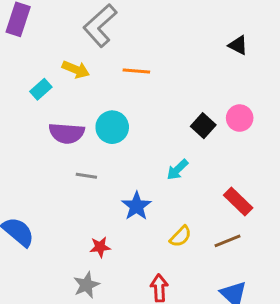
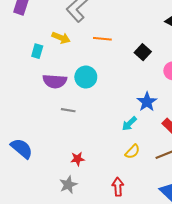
cyan rectangle: (41, 89) -> (37, 51), turned -32
black square: (203, 126) -> (143, 52), moved
cyan arrow: (177, 170) -> (129, 124), moved
blue star: (136, 206) -> (147, 102), moved

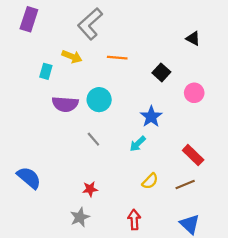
blue star: (147, 102) -> (151, 117), moved
gray line: (68, 110) -> (93, 139), moved, turned 40
cyan arrow: (129, 124) -> (138, 144), moved

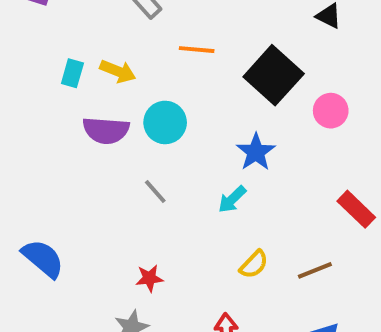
yellow arrow: (72, 57) -> (118, 71), moved
black square: (161, 72) -> (274, 75), size x1.8
red rectangle: (193, 155) -> (356, 209), moved

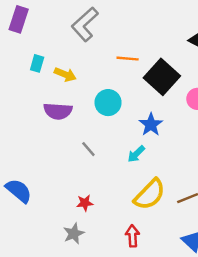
orange line: (197, 50) -> (128, 59), moved
cyan rectangle: (72, 73) -> (37, 63), moved
cyan circle: (165, 122) -> (108, 103), moved
yellow semicircle: (254, 264) -> (150, 194), size x1.8

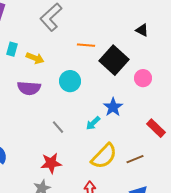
blue star: (151, 125) -> (113, 107), moved
gray line: (88, 149) -> (58, 127), moved
red star: (85, 203) -> (51, 163), size x1.5

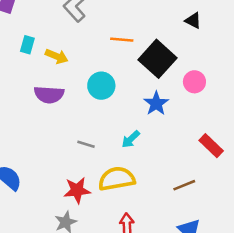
blue star: (113, 107) -> (156, 103), moved
gray line: (58, 127) -> (86, 144), turned -32
yellow semicircle: (104, 156) -> (117, 179), moved, turned -144

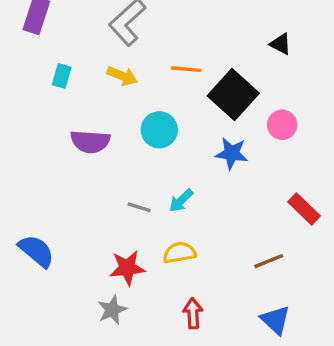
yellow arrow: (57, 56) -> (122, 76), moved
blue star: (156, 103) -> (232, 153), turned -30
cyan arrow: (131, 139) -> (181, 201), moved
yellow semicircle: (117, 179) -> (179, 253), size x0.7

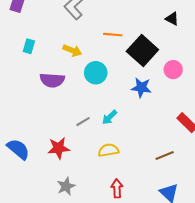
cyan rectangle: (62, 76) -> (29, 46), moved
yellow arrow: (122, 76) -> (72, 50), moved
gray line: (139, 207) -> (83, 122), turned -48
red star: (127, 268) -> (59, 148), moved

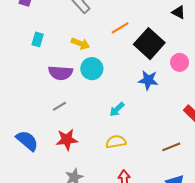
orange line: (113, 35) -> (120, 28), turned -36
cyan circle: (96, 73) -> (92, 69), moved
gray line: (83, 122) -> (60, 106), moved

